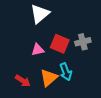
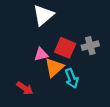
orange triangle: (49, 78) -> (54, 67), moved

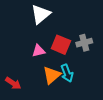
orange triangle: (54, 67) -> (52, 75), moved
red arrow: (25, 88) -> (13, 83), moved

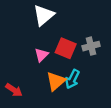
pink triangle: (39, 51) -> (41, 55), turned -32
cyan arrow: (67, 73) -> (72, 79), turned 48

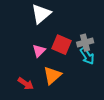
cyan arrow: (72, 79) -> (87, 56), moved, turned -60
red arrow: (14, 90) -> (26, 84), moved

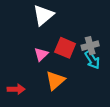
red arrow: (26, 84) -> (16, 89), moved, turned -35

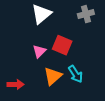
gray cross: (90, 46) -> (86, 14), moved
cyan arrow: (92, 60) -> (76, 74), moved

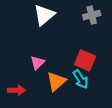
red square: (62, 45) -> (85, 60), moved
pink triangle: (39, 51) -> (37, 63), moved

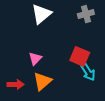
cyan arrow: (81, 79) -> (88, 72), moved
orange triangle: (56, 81) -> (42, 81), moved

